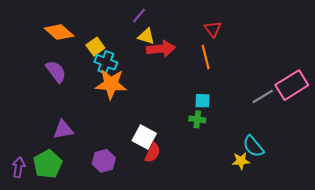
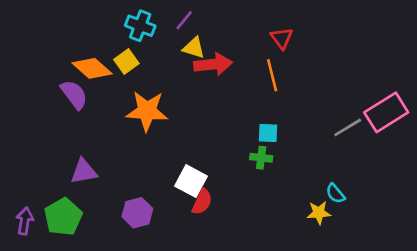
orange diamond: (59, 32) -> (92, 68), moved
cyan cross: (106, 62) -> (140, 26), moved
cyan semicircle: (253, 146) -> (335, 193), size x0.7

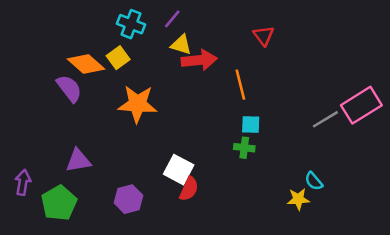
orange line: (272, 75) -> (240, 85), moved
purple arrow: (25, 221) -> (23, 182), moved

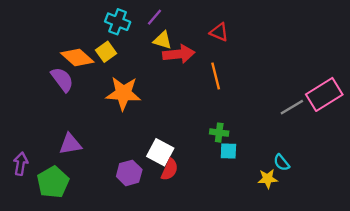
red triangle: (264, 36) -> (219, 32), moved, turned -30
cyan square: (251, 124) -> (228, 151), moved
purple hexagon: (128, 199) -> (129, 173), moved

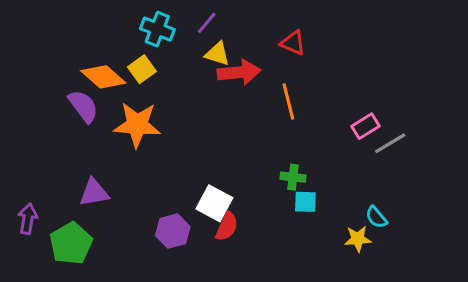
orange star: (123, 93) -> (137, 125), moved
pink rectangle: (324, 94) -> (366, 126), moved, size x0.6

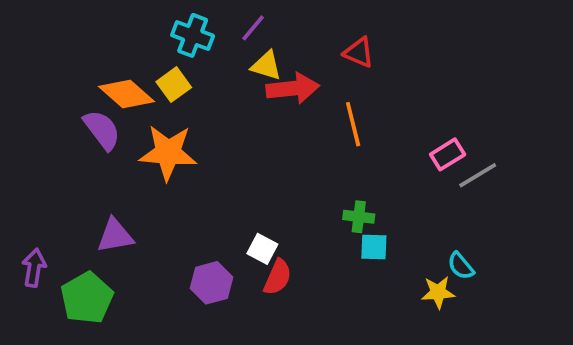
white square: (214, 203) -> (262, 249), size x0.7

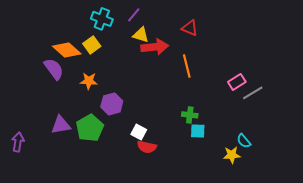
orange star: (168, 153) -> (89, 81), size x0.6
red semicircle: (278, 277) -> (147, 147), turned 78
purple hexagon: (211, 283) -> (112, 104), moved
green pentagon: (87, 298) -> (90, 128), moved

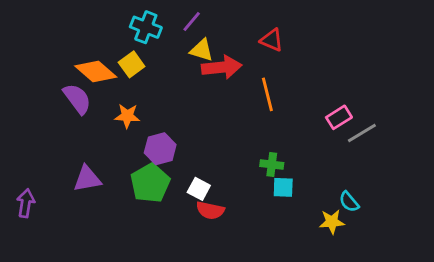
green pentagon: (90, 128) -> (150, 183), moved

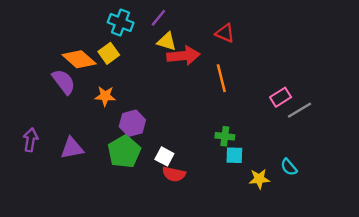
purple arrow: (26, 203) -> (30, 140), moved
yellow star: (332, 222) -> (259, 179), moved

